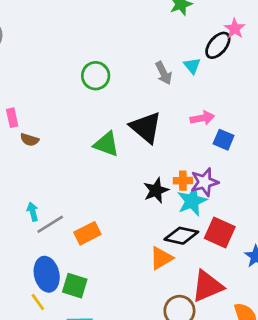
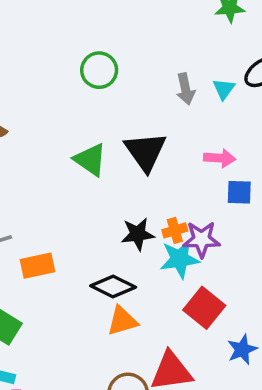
blue square: (224, 140) -> (239, 192), turned -36
orange cross: (183, 181) -> (175, 230), turned -30
black diamond: (181, 236) -> (113, 287), moved

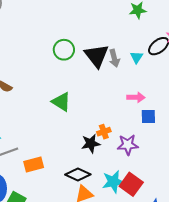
black triangle: (146, 151) -> (97, 56), moved
orange cross: (175, 230) -> (104, 132), moved
cyan star: (180, 259) -> (113, 182), moved

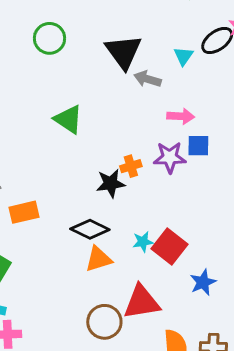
green circle: (64, 50) -> (49, 38), moved
gray arrow: (114, 58) -> (147, 79), moved, turned 120
purple star: (128, 145) -> (170, 157), moved
cyan star: (113, 182) -> (143, 242), size x0.6

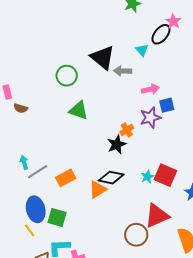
green circle: (49, 38) -> (67, 76), moved
orange triangle: (98, 259) -> (98, 190), moved

